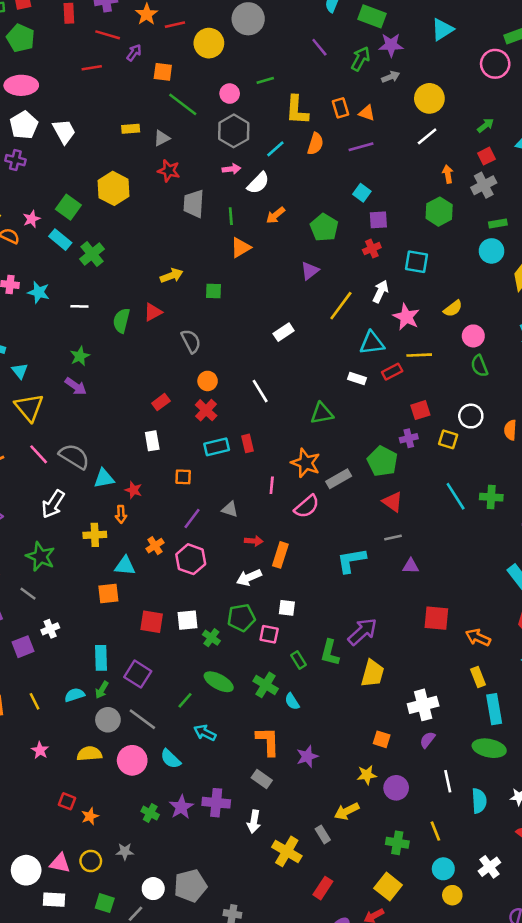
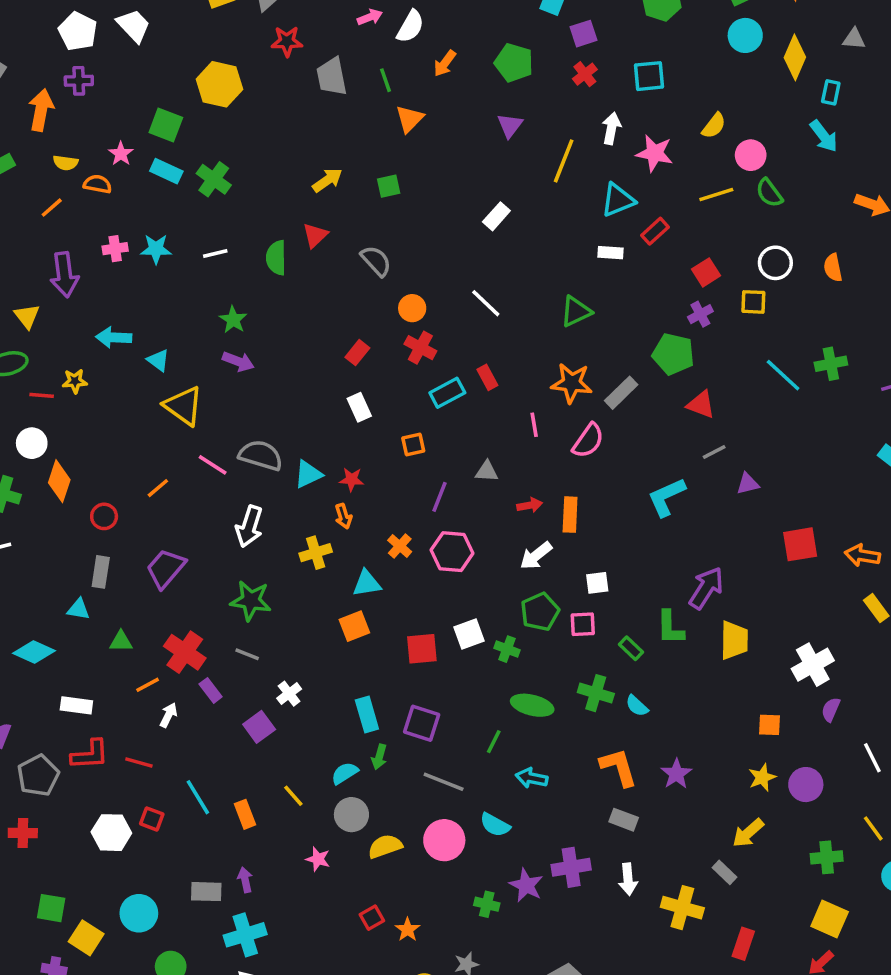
yellow line: (419, 355) -> (716, 194), moved
gray circle: (108, 720) -> (351, 815), moved
red square: (67, 801) -> (372, 918), turned -36

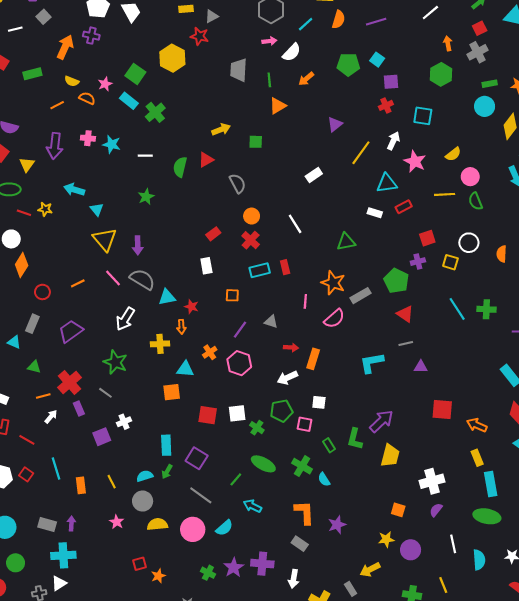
red star: (287, 41) -> (199, 36), moved
green pentagon: (514, 63) -> (348, 64), moved, turned -30
purple arrow: (238, 361) -> (138, 245), moved, turned 54
cyan semicircle: (495, 825) -> (224, 528), turned -84

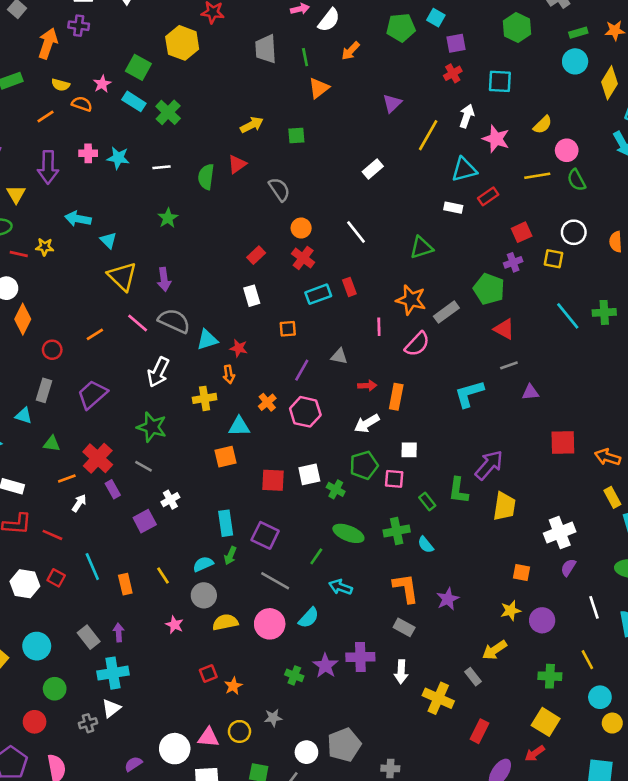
green cross: (302, 466) -> (397, 531), turned -36
gray rectangle: (47, 525) -> (89, 637), turned 42

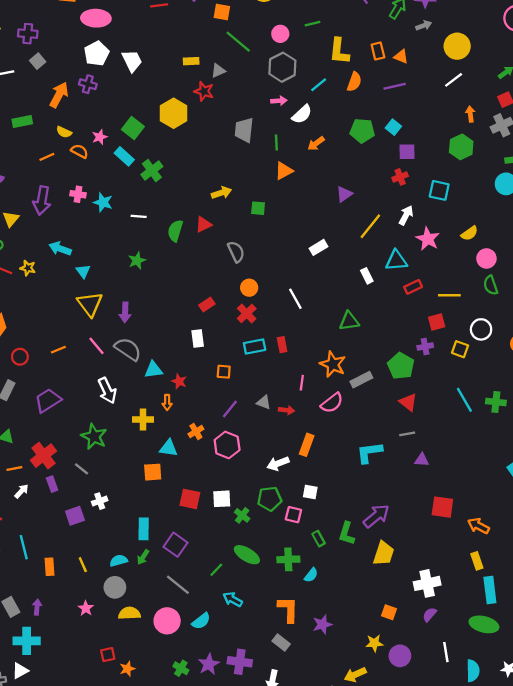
yellow line: (537, 176) -> (449, 295), moved
white rectangle: (453, 208) -> (367, 276), moved, turned 42
white arrow: (158, 372) -> (107, 391), turned -60
red arrow: (367, 386) -> (287, 410), moved
cyan semicircle: (426, 545) -> (311, 575), turned -112

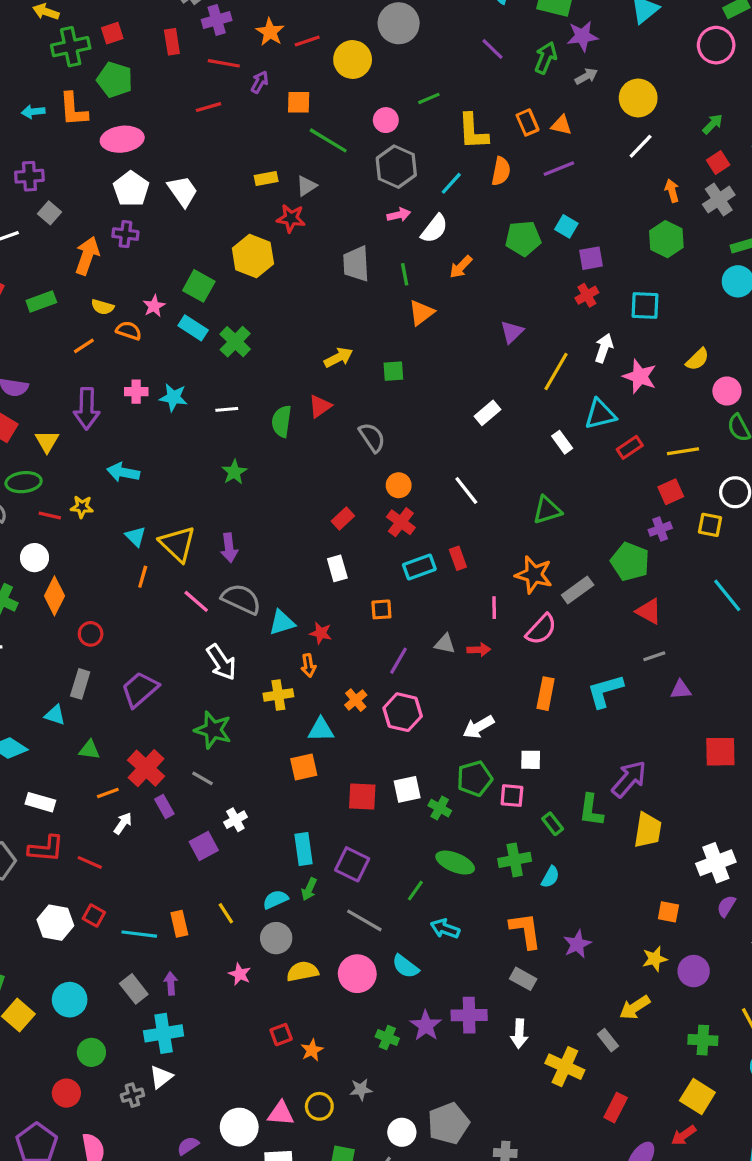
cyan triangle: (83, 271) -> (136, 537), moved
orange line: (58, 350) -> (143, 577), moved, turned -42
orange rectangle: (307, 445) -> (546, 694), moved
cyan line: (24, 547) -> (139, 934), moved, turned -60
cyan semicircle: (201, 621) -> (405, 966), turned 84

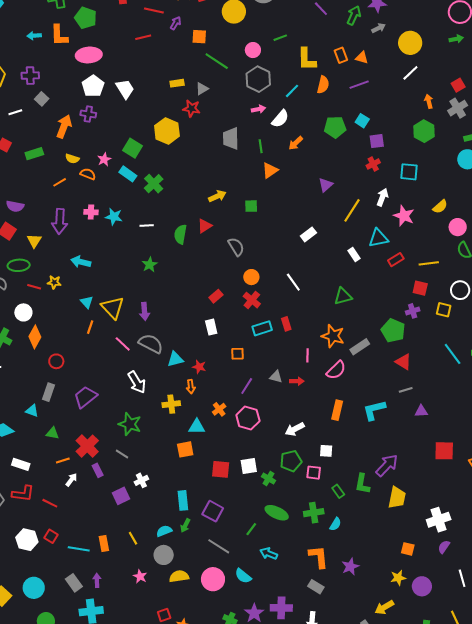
green arrow: (713, 124) -> (456, 39), moved, turned 32
red square: (671, 492) -> (420, 288), turned 35

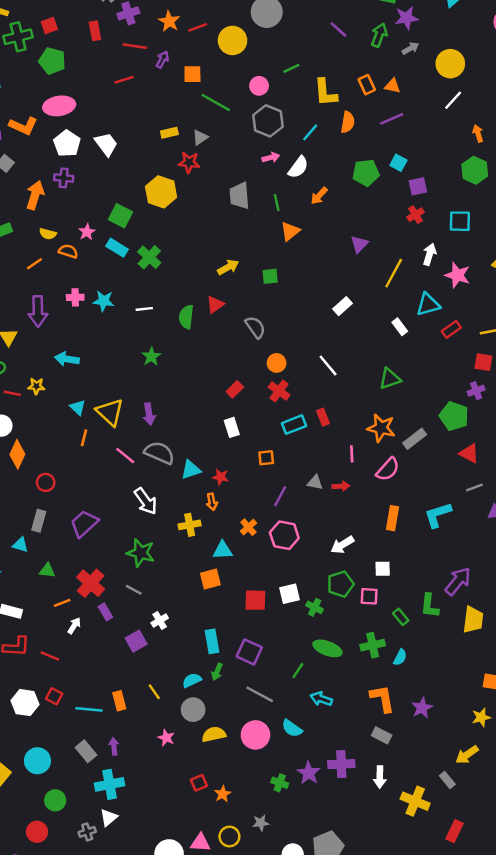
orange L-shape: (59, 35) -> (23, 126), moved, turned -60

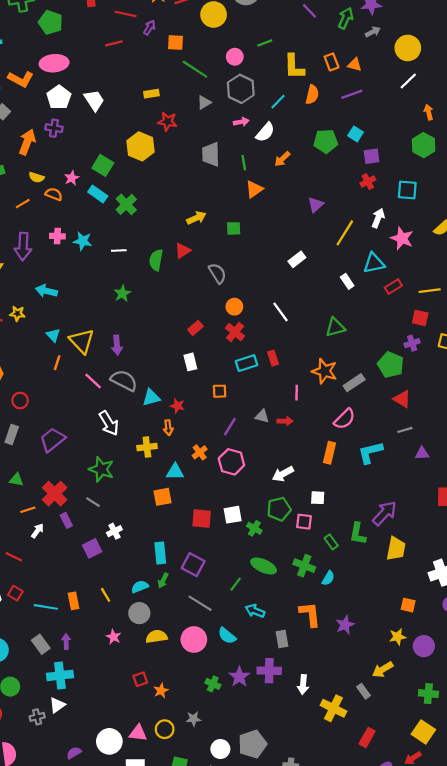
gray triangle: (200, 137) -> (204, 102), moved
pink semicircle: (388, 469) -> (345, 419), moved
green cross: (373, 645) -> (304, 566), turned 30
gray rectangle: (382, 735) -> (282, 639), moved, turned 49

